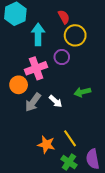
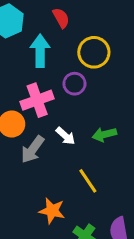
red semicircle: (64, 17) -> (61, 18), moved
white arrow: (56, 101) -> (65, 136), moved
yellow line: (70, 138) -> (88, 181), moved

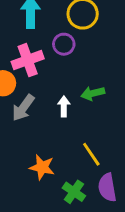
white arrow: (65, 136) -> (64, 106), moved, turned -132
yellow line: (88, 181) -> (91, 154), moved

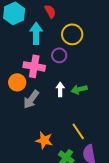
pink cross: (28, 60) -> (34, 66), turned 30
white arrow: (64, 106) -> (60, 89), moved

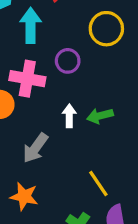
yellow circle: (72, 34) -> (106, 29), moved
gray arrow: (31, 99) -> (35, 148), moved
orange star: (44, 140) -> (24, 196), moved

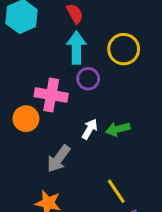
cyan arrow: (31, 25) -> (76, 48), moved
white arrow: (69, 116) -> (90, 129), turned 30

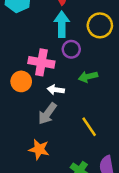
white arrow: (90, 129) -> (56, 90), moved, turned -112
green arrow: (118, 129) -> (88, 77), moved
yellow line: (116, 191) -> (89, 127), moved

